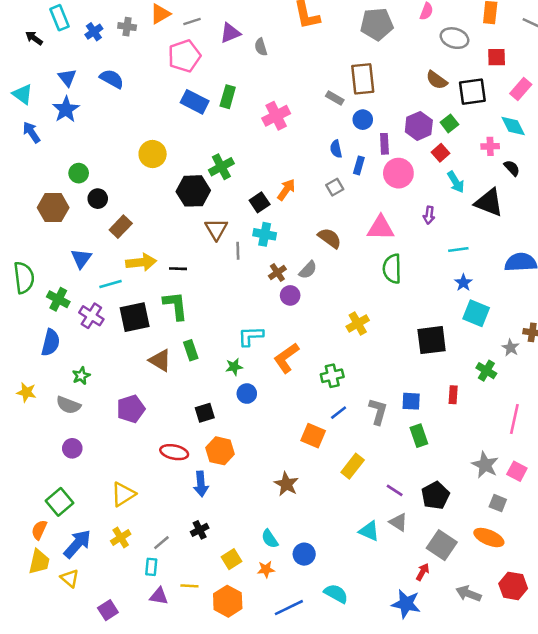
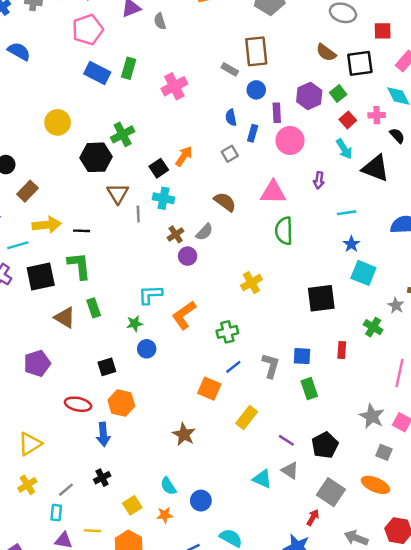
red square: (440, 153) -> (348, 120), moved

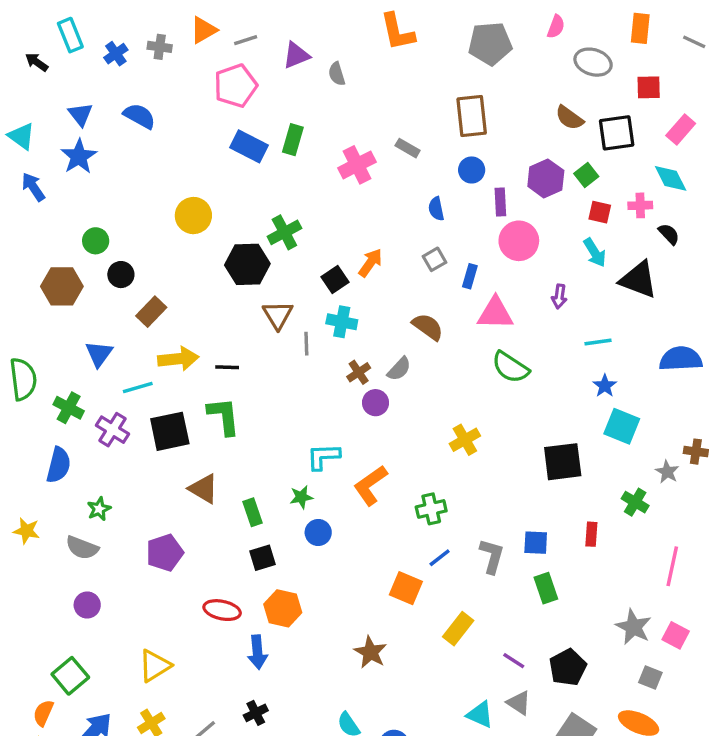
gray rectangle: (230, 69) -> (408, 148), moved
red square: (348, 120) -> (600, 212), turned -35
blue rectangle: (253, 133) -> (470, 276), moved
green semicircle: (284, 231) -> (510, 367), turned -56
green rectangle: (94, 308) -> (252, 512), moved

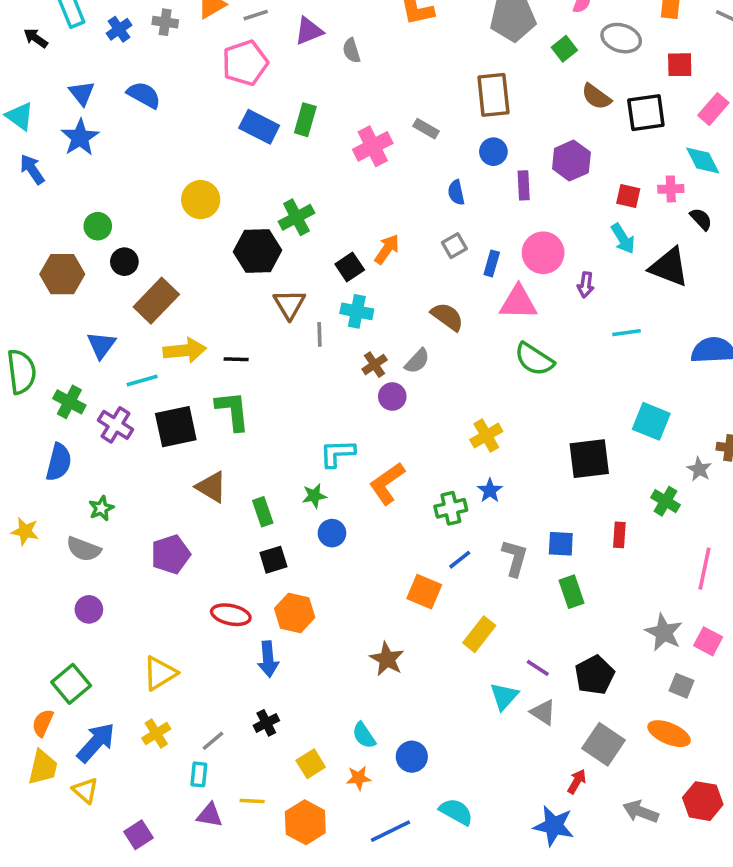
green square: (586, 175) -> (564, 49), moved
pink circle: (519, 241) -> (543, 253), moved
brown rectangle: (151, 312) -> (156, 301), size x1.4
blue star: (605, 386) -> (490, 491), moved
cyan triangle: (480, 715) -> (504, 696), moved, turned 48

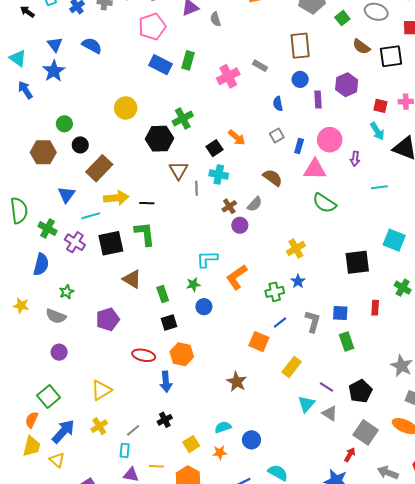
orange arrow: (387, 249) -> (237, 138), turned 96
cyan semicircle: (364, 735) -> (223, 427), turned 105

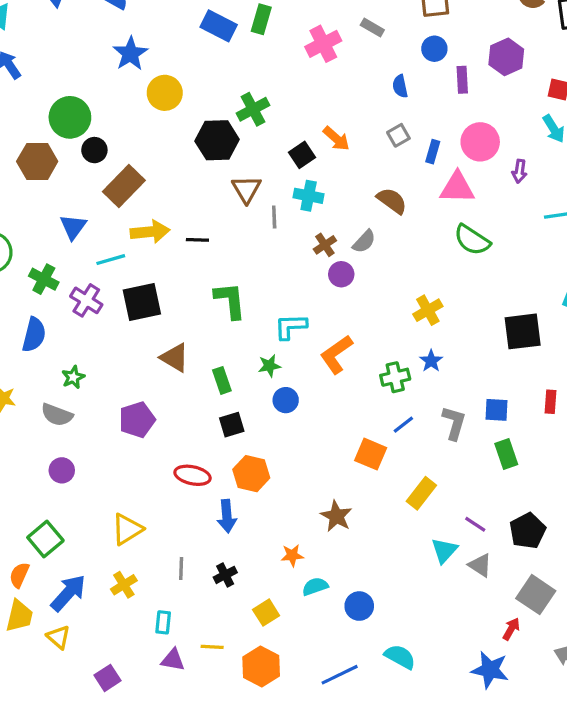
blue star: (54, 71) -> (130, 54), moved
green circle: (64, 124) -> (70, 117), size x1.6
green L-shape: (145, 234) -> (230, 300), moved
gray line: (133, 430) -> (181, 568), moved, turned -48
orange star: (220, 453) -> (292, 555), moved

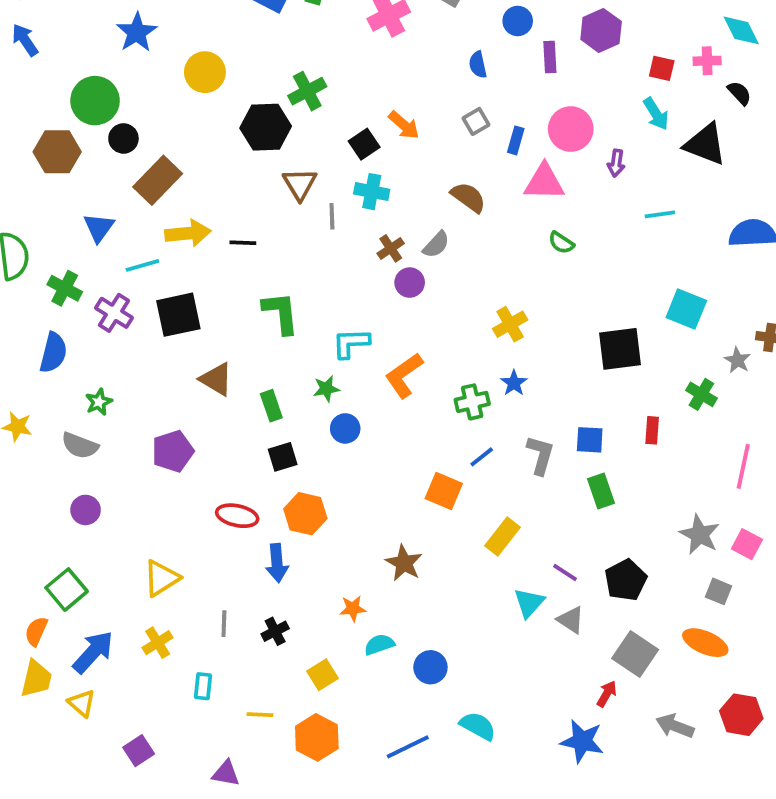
blue star: (130, 54) -> (137, 32), moved
green semicircle: (472, 240) -> (561, 243), size x0.6
purple triangle: (173, 660) -> (226, 773), moved

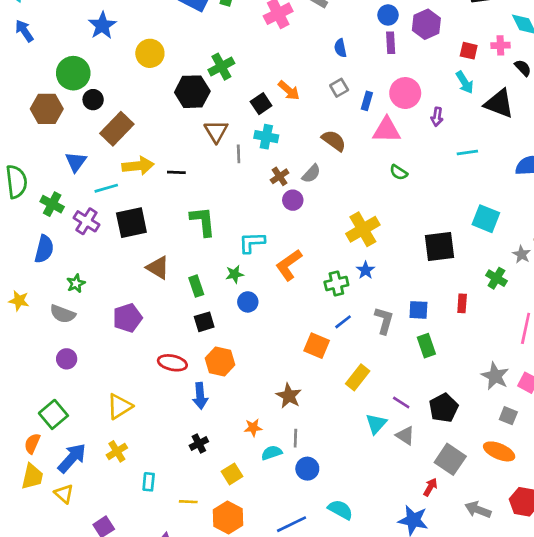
blue circle: (518, 21) -> (388, 15), moved
yellow cross: (510, 324) -> (363, 229), size x1.4
gray line: (224, 624) -> (295, 438), moved

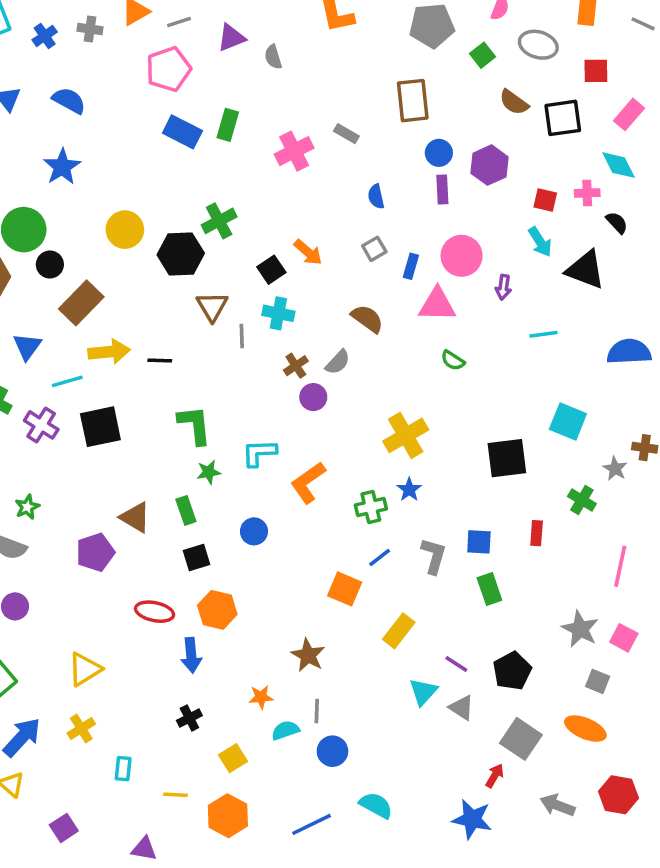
yellow circle: (150, 53) -> (125, 230), moved
brown triangle: (158, 268) -> (135, 517), moved
green star: (235, 274) -> (209, 472), moved

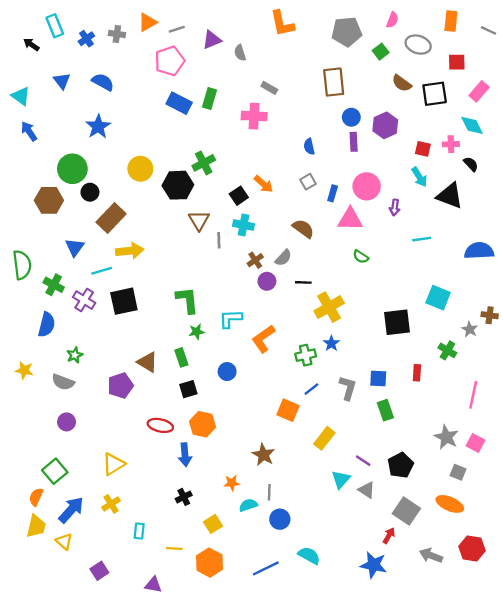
gray rectangle: (346, 134) -> (269, 88), moved
pink cross: (294, 151) -> (254, 116), turned 30
black line: (160, 360) -> (303, 282), moved

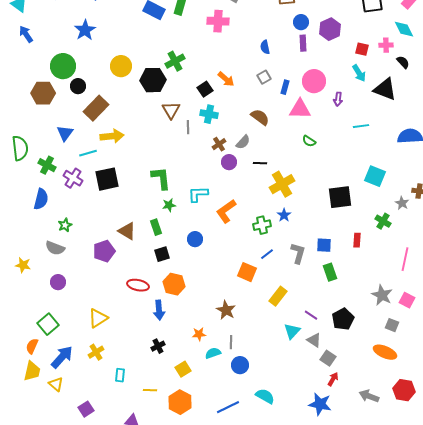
yellow star: (24, 370) -> (23, 265), moved
gray square: (406, 511) -> (328, 358), moved, size x0.7

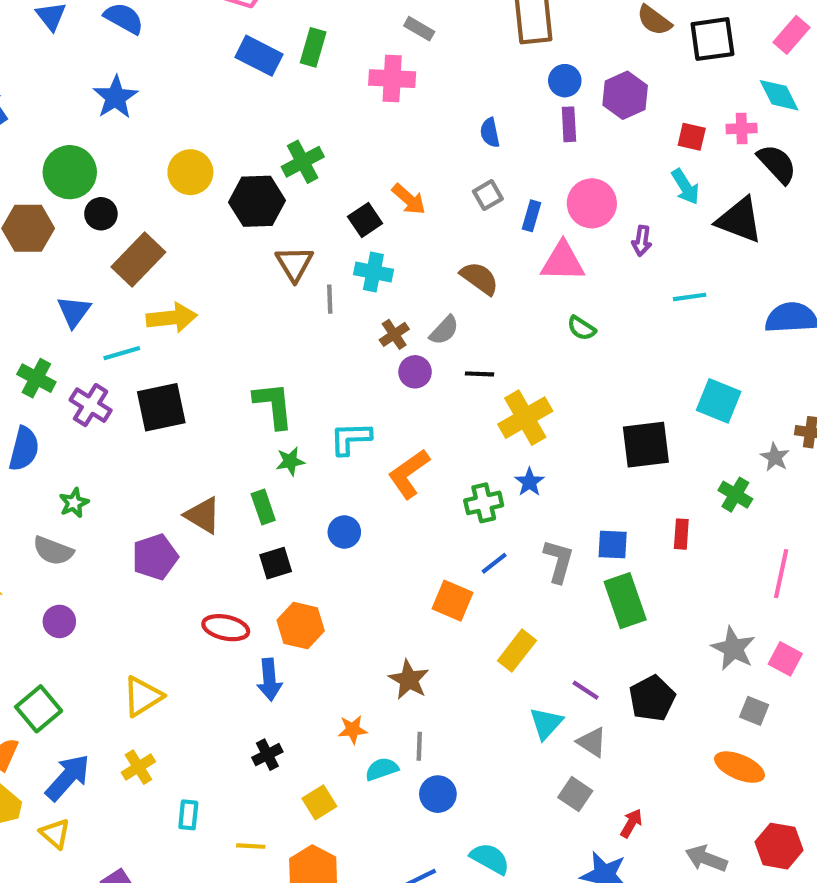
black semicircle: (403, 62) -> (777, 164), size x1.5
green rectangle: (330, 272) -> (625, 601), size x1.4
gray square: (328, 358) -> (575, 794), moved

